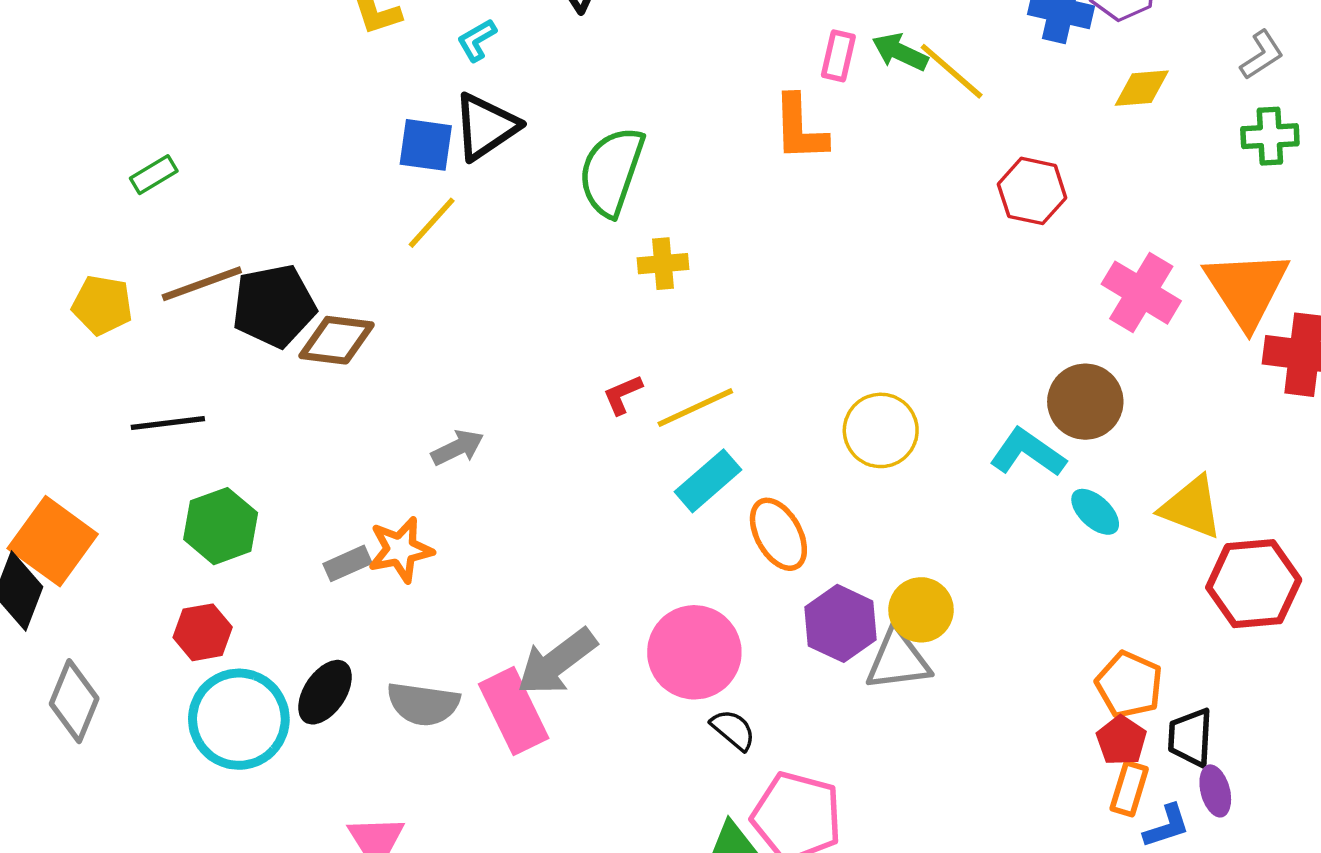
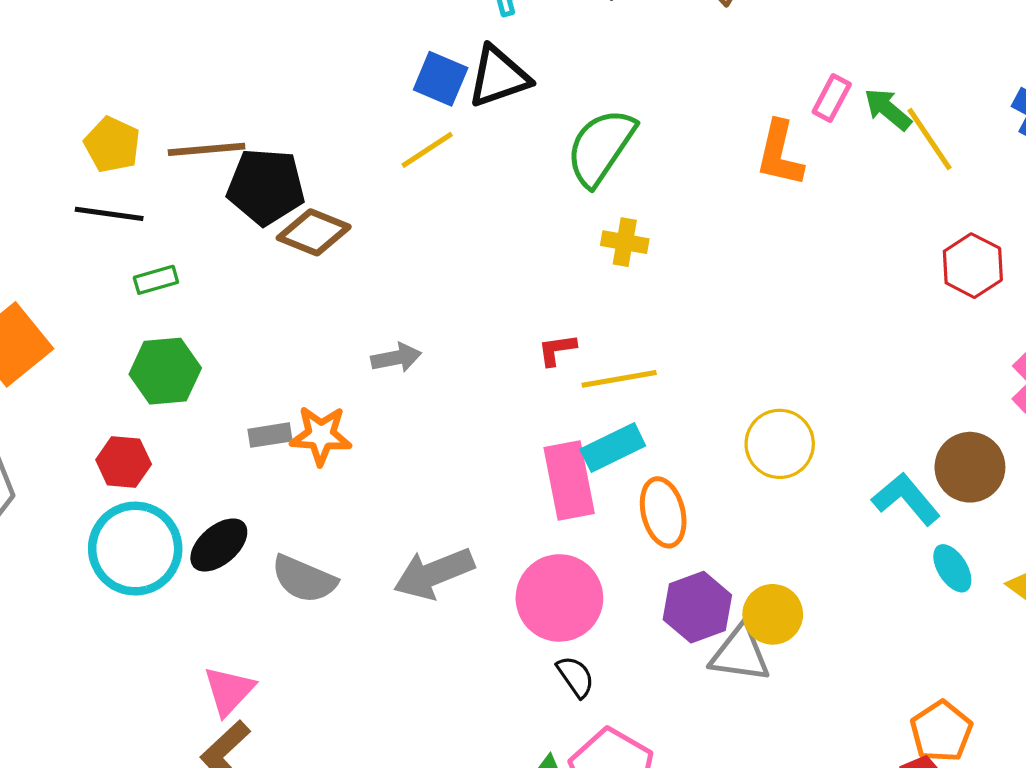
green rectangle: (154, 175) -> (156, 280), moved
black line: (168, 423) -> (109, 214), moved
pink rectangle: (514, 711) -> (569, 480), moved

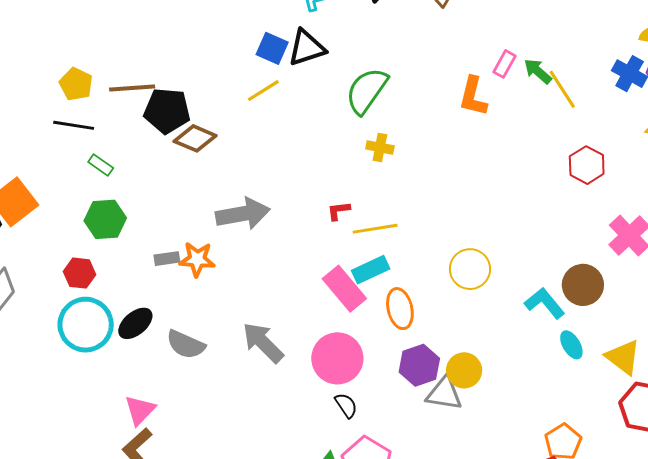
green rectangle: (156, 280) -> (101, 165), turned 50
gray arrow: (396, 358) -> (243, 214), size x1.8
pink rectangle: (569, 480) -> (344, 289), turned -30
gray arrow: (434, 574) -> (263, 343), turned 66

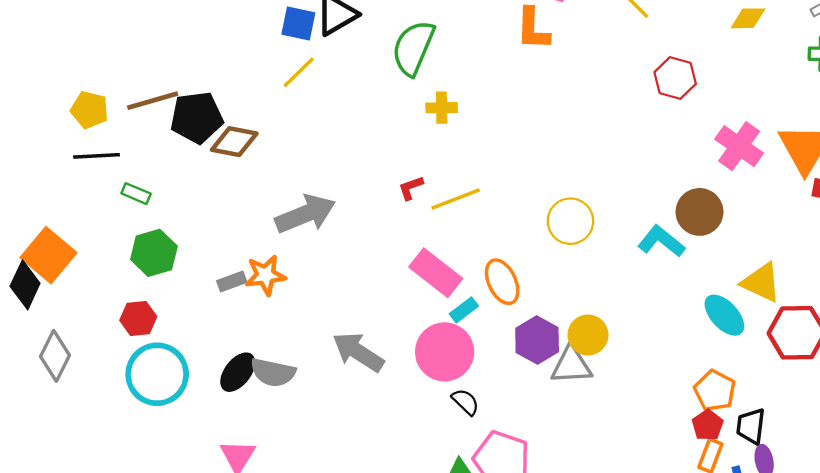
cyan rectangle: (371, 270) -> (464, 310), moved, size x0.7
black ellipse: (135, 323) -> (238, 372), moved
cyan ellipse: (571, 345) -> (724, 315), moved, size x1.4

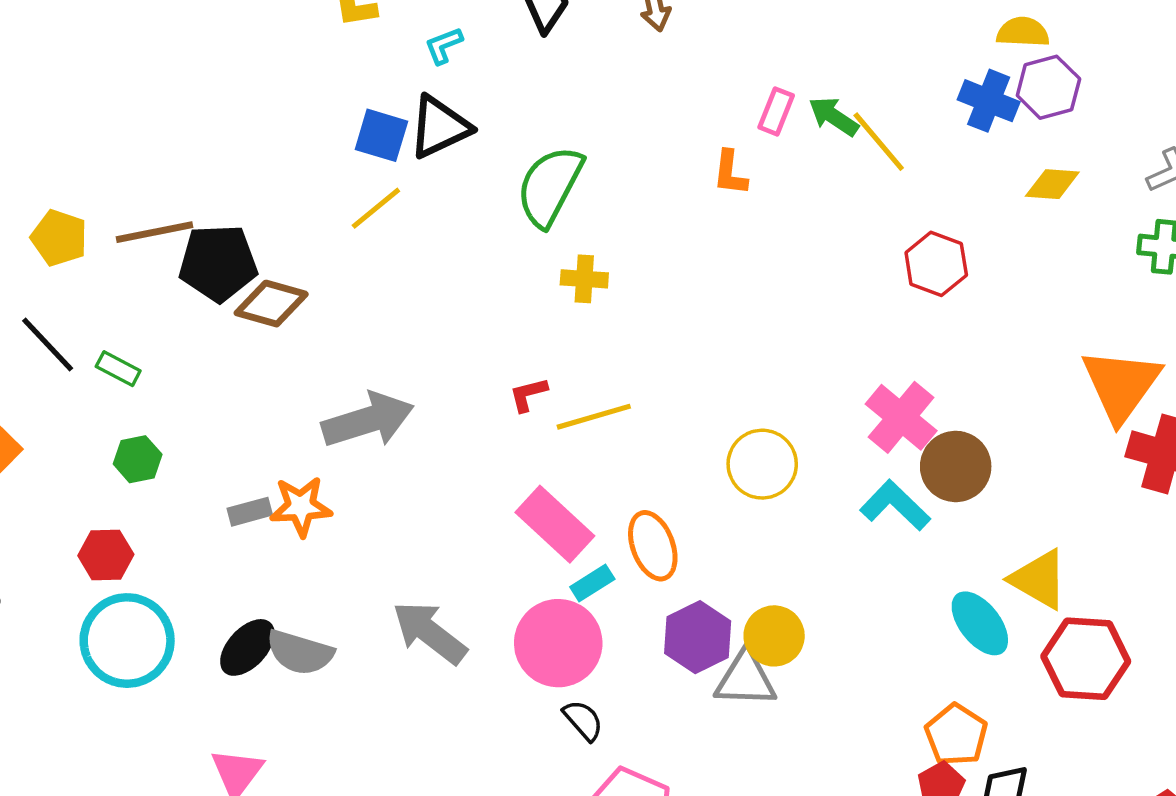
orange L-shape: (533, 29) -> (730, 173), size x0.7
pink cross: (739, 146) -> (901, 417), moved
black line: (96, 156) -> (48, 344), moved, turned 45
green hexagon: (154, 253) -> (138, 459), size x0.7

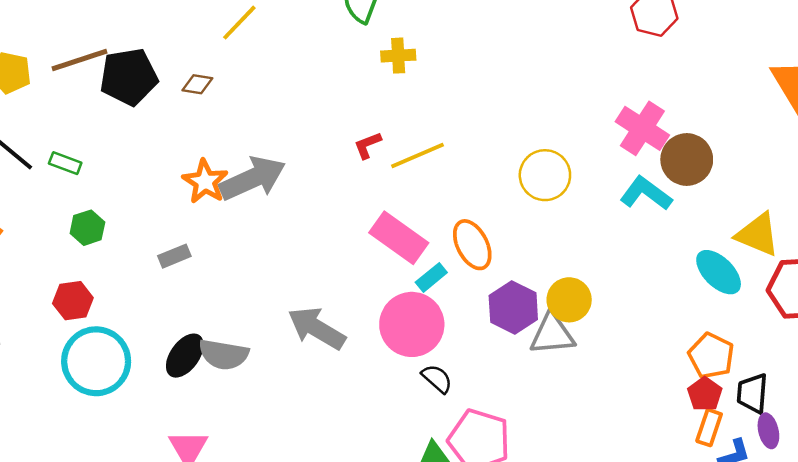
brown diamond: (271, 304) -> (197, 84), moved, size x0.6
orange star: (301, 506) -> (205, 182), moved, turned -30

